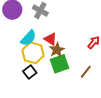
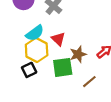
brown star: (57, 50) -> (78, 54), moved

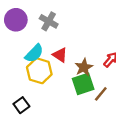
green square: (63, 67) -> (83, 84), moved
black square: (29, 70) -> (21, 105), moved

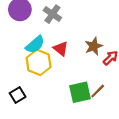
brown star: (84, 67) -> (94, 46), moved
green square: (83, 84) -> (80, 92), moved

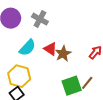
brown star: (94, 46) -> (63, 54), moved
yellow hexagon: (39, 62) -> (19, 76), moved

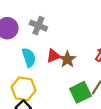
cyan semicircle: (27, 48) -> (29, 58), turned -54
red triangle: (50, 49) -> (53, 56), turned -48

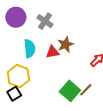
brown star: (67, 59) -> (66, 44), moved
green square: (80, 92) -> (70, 91), turned -36

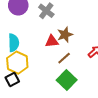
cyan semicircle: (30, 48) -> (14, 43), moved
brown line: (86, 90) -> (64, 58), moved

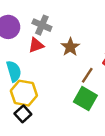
red triangle: (52, 41) -> (36, 45), moved
brown line: (64, 58) -> (87, 75), moved

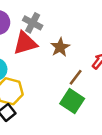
red triangle: (36, 45) -> (25, 43), size x1.5

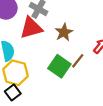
green square: (72, 101) -> (59, 66), moved

